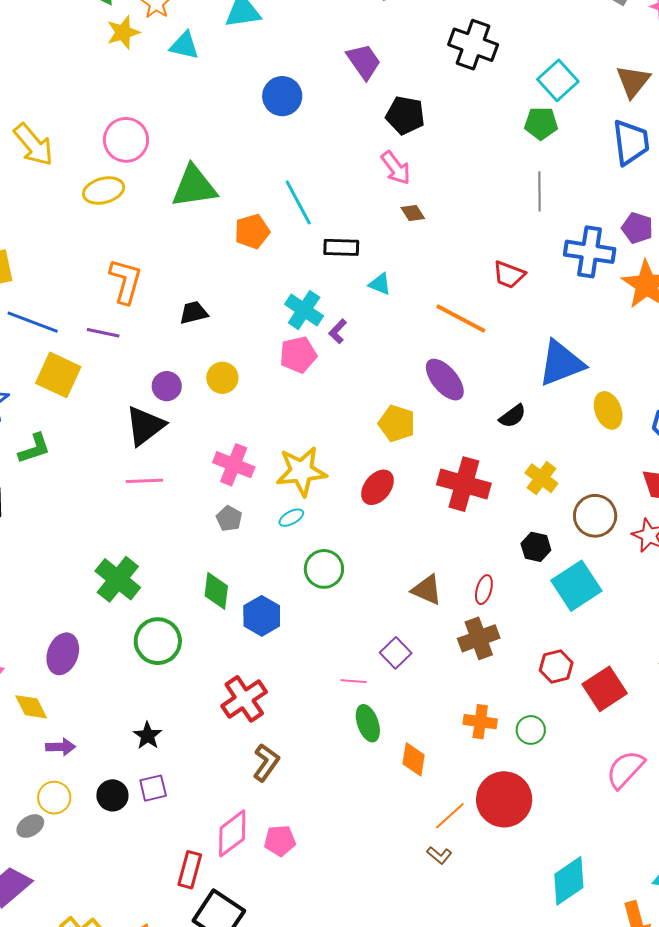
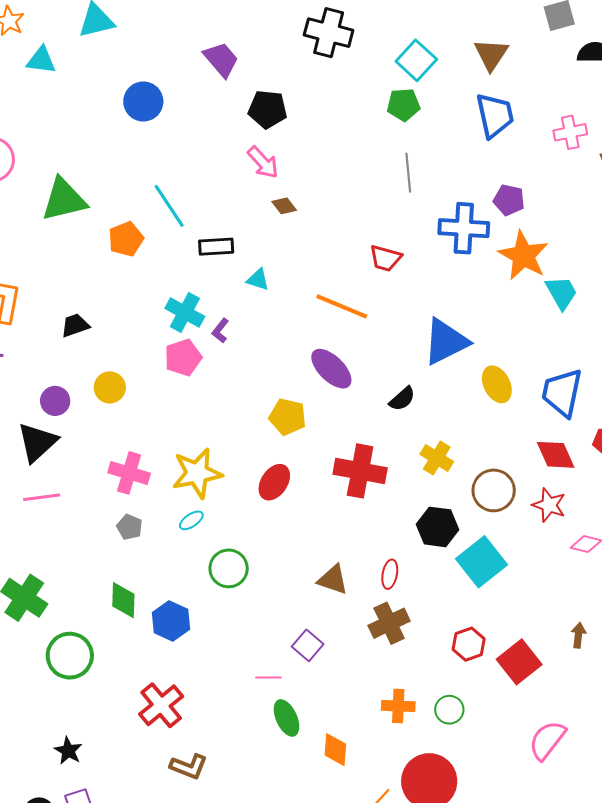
black hexagon: (536, 547) -> (438, 527), size x1.4
brown L-shape: (266, 763) -> (189, 767), turned 81

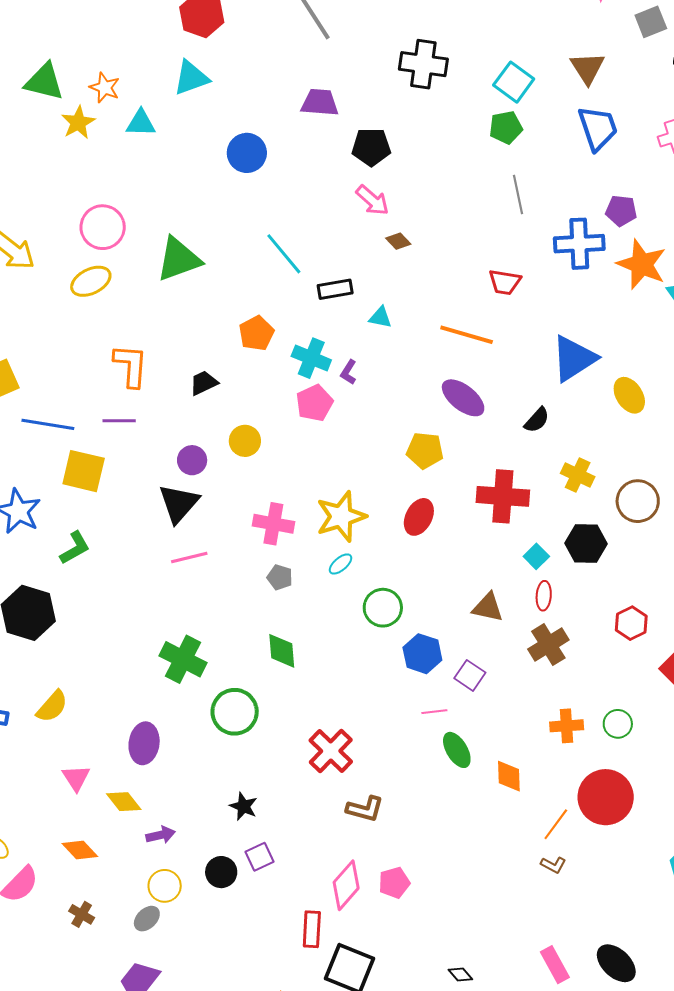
purple trapezoid: (221, 59) -> (320, 103), turned -39
orange pentagon: (126, 239) -> (256, 333), moved
cyan square: (481, 562) -> (536, 556), moved, size x0.5
blue hexagon: (171, 621) -> (422, 654), moved
red hexagon: (469, 644) -> (631, 623), moved

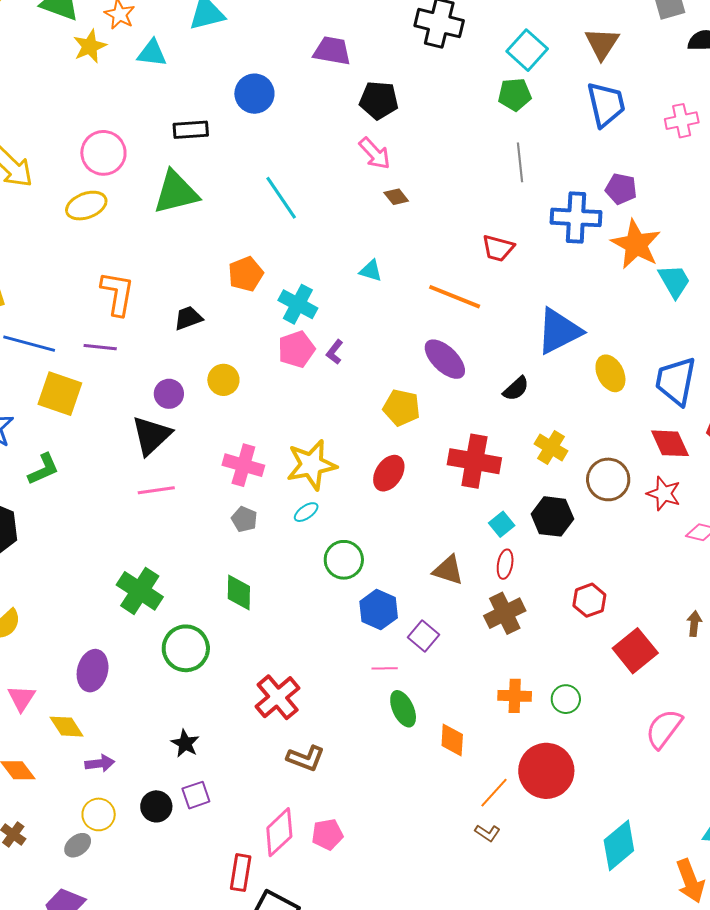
black rectangle: (335, 289) -> (191, 130), moved
purple L-shape: (349, 372) -> (335, 352), moved

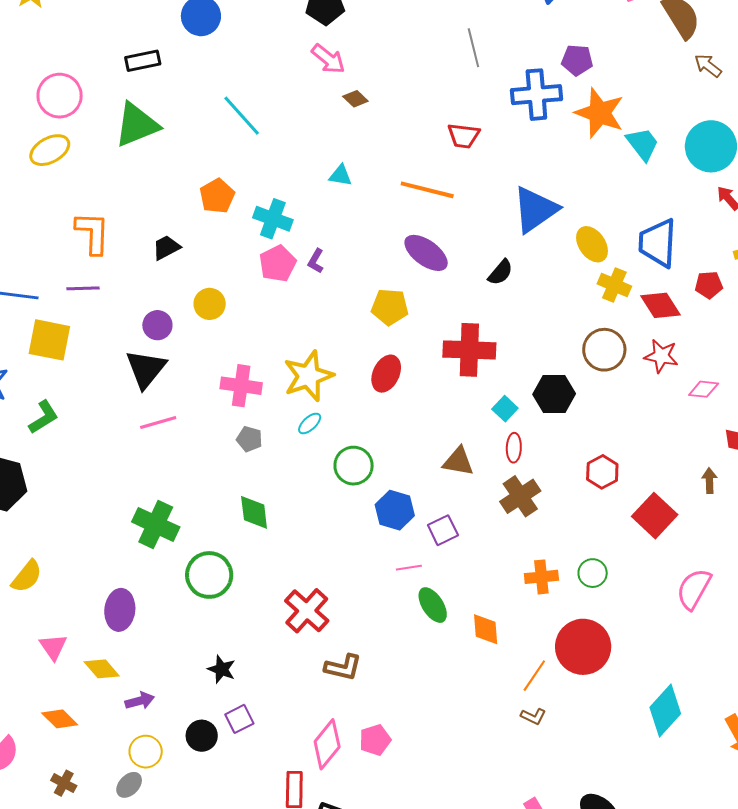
yellow cross: (551, 447) -> (614, 285), moved
purple square: (424, 636) -> (443, 530), turned 32

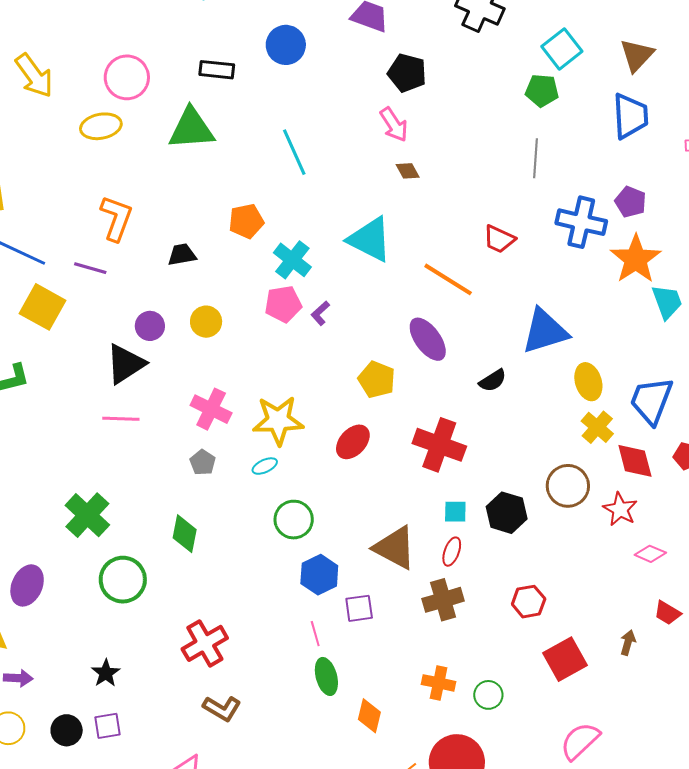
cyan triangle: (340, 175) -> (370, 239), size x2.0
cyan square: (505, 409) -> (455, 512), turned 30
brown triangle: (458, 461) -> (395, 548), size x1.4
pink line: (409, 568) -> (315, 634), turned 65

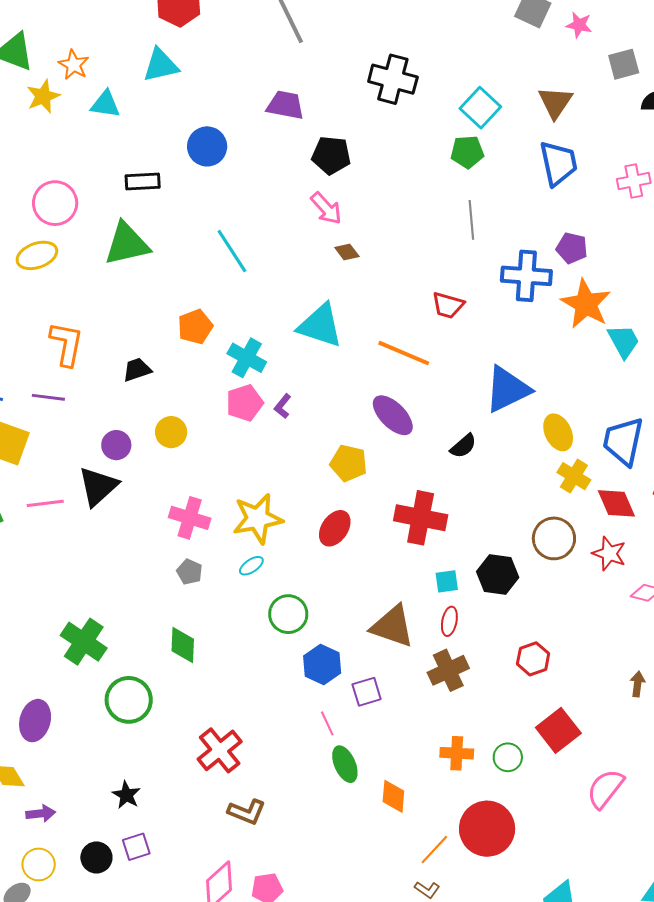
pink line: (121, 419) -> (45, 503), moved
red square: (565, 659) -> (558, 730), moved

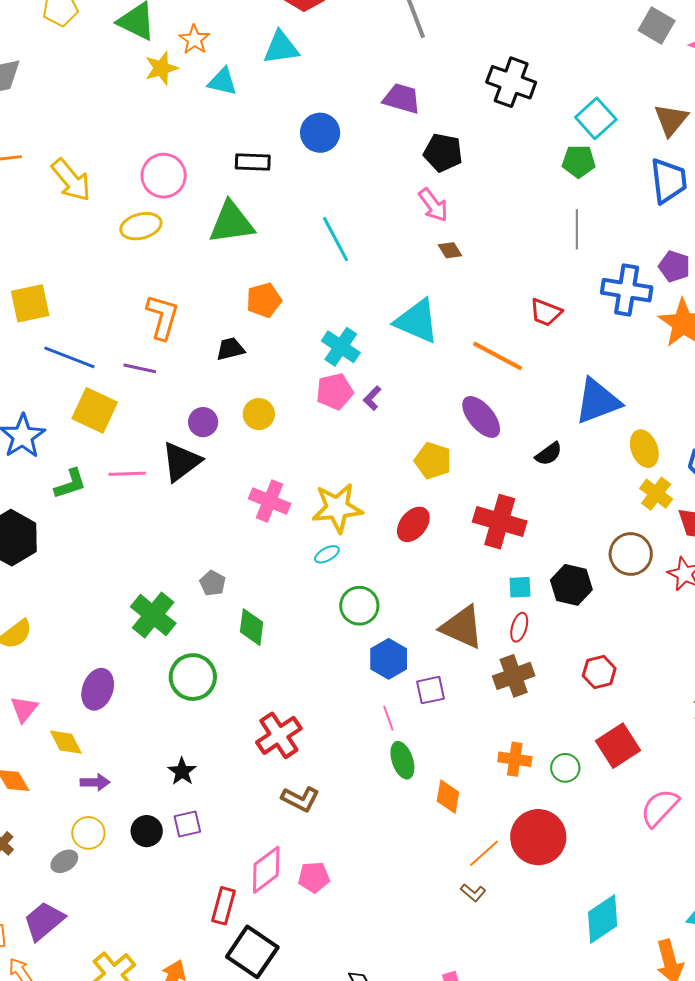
orange pentagon: (195, 327) -> (264, 300), moved
gray pentagon: (189, 572) -> (213, 583), moved

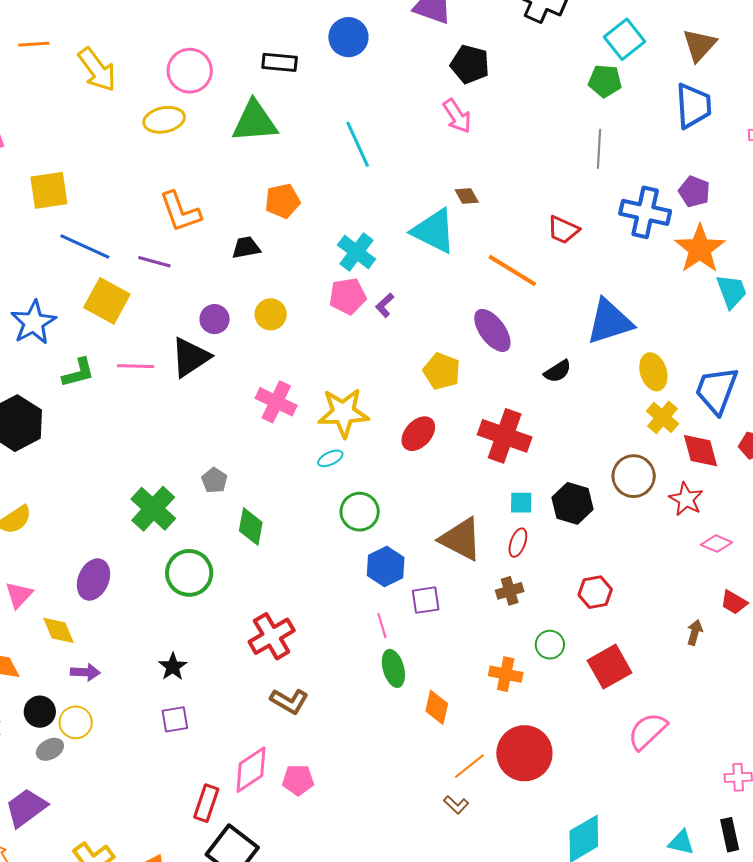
brown diamond: (450, 250) -> (467, 196), moved
orange L-shape: (162, 317) -> (180, 212), turned 141
brown cross: (514, 676) -> (510, 591), size x0.7
green circle: (565, 768) -> (550, 645), moved
black circle: (147, 831) -> (40, 712), moved

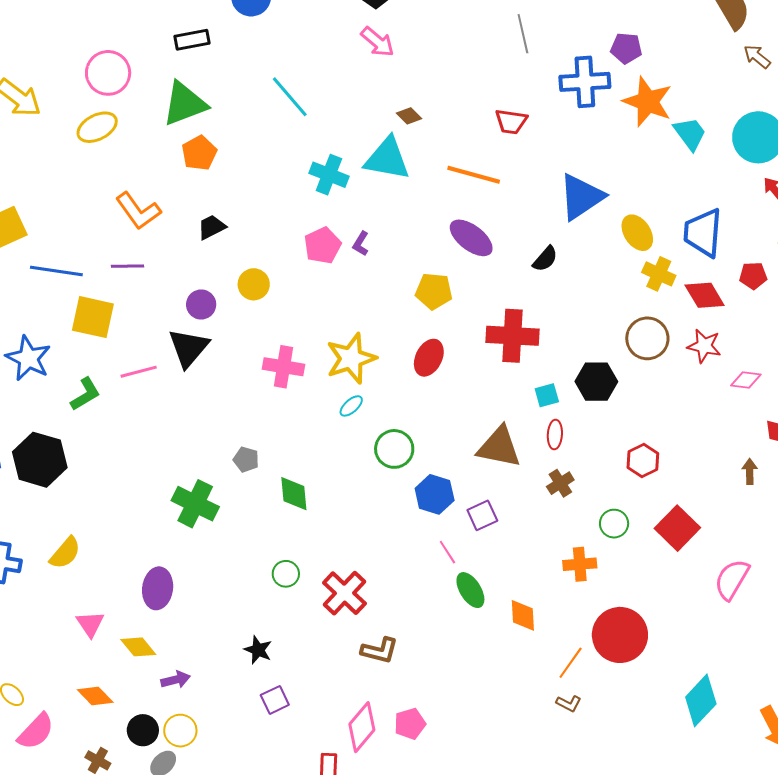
orange pentagon: (283, 201) -> (199, 153), moved
cyan cross: (356, 252) -> (329, 175), moved
green circle: (189, 573) -> (286, 574), moved, size x0.6

